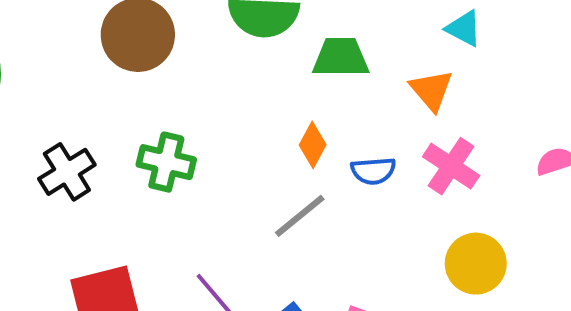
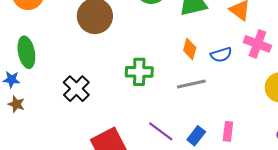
green cross: (166, 162) -> (139, 72), moved
gray line: (300, 216) -> (191, 84), turned 40

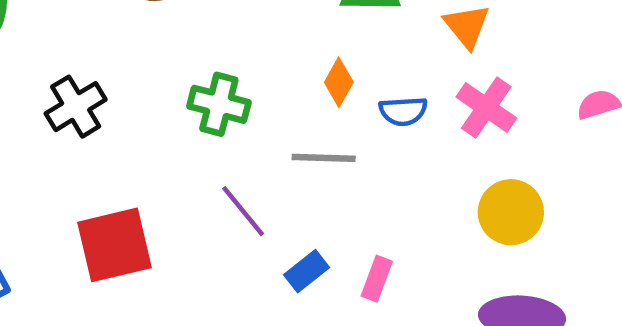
purple line: (161, 131) -> (243, 211), moved

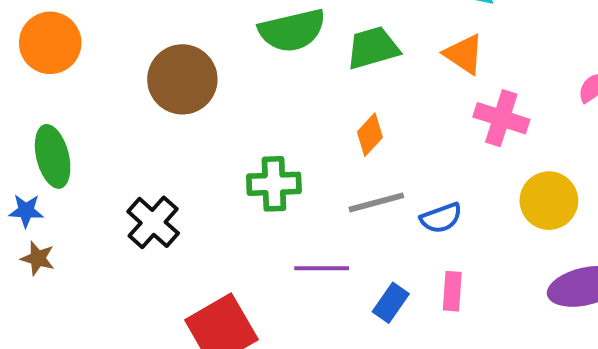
orange diamond: (339, 82) -> (370, 135), turned 30
blue semicircle: (403, 111) -> (441, 218), moved
purple line: (243, 211) -> (322, 268), turned -34

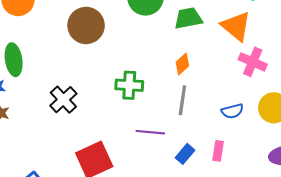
orange triangle: (464, 54) -> (236, 26), size x1.4
gray line: (376, 202) -> (182, 100), turned -72
blue semicircle: (441, 218) -> (232, 111), moved

